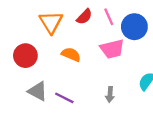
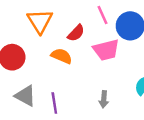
red semicircle: (84, 17) -> (76, 33), moved
purple line: (64, 98) -> (54, 103), turned 54

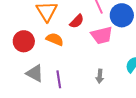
orange semicircle: (62, 56) -> (55, 39), moved

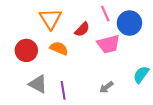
gray arrow: (100, 76) -> (106, 87), turned 48

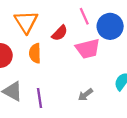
orange semicircle: (59, 48) -> (35, 53), turned -114

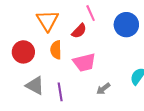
pink line: (84, 16) -> (91, 13), moved
pink trapezoid: (88, 49) -> (84, 62), moved

